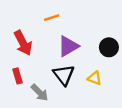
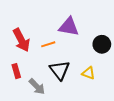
orange line: (52, 18) -> (48, 44), moved
purple triangle: (68, 46) -> (69, 27), moved, turned 40

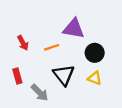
red arrow: (21, 40) -> (23, 43), size x0.6
black circle: (102, 44) -> (95, 53), moved

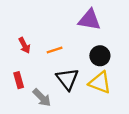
purple triangle: (74, 29) -> (89, 20), moved
yellow triangle: (95, 78) -> (100, 83), size x1.5

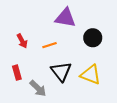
purple triangle: (89, 20) -> (65, 18), moved
black circle: (100, 56) -> (93, 38), moved

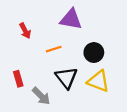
black circle: (93, 38) -> (94, 53), moved
red arrow: (22, 41) -> (25, 31), moved

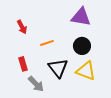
purple triangle: (71, 19) -> (81, 17), moved
red rectangle: (18, 79) -> (23, 64), moved

